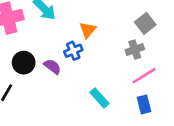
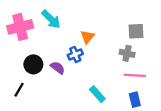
gray square: (145, 23) -> (136, 31), turned 35
gray cross: (135, 50) -> (127, 53), turned 32
pink line: (144, 76) -> (135, 75), turned 35

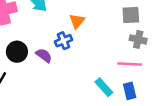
gray cross: (127, 53) -> (138, 39), moved
cyan rectangle: (97, 94) -> (104, 87), moved

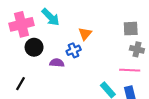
black circle: (17, 52) -> (34, 47), moved
purple semicircle: (44, 55) -> (57, 63), turned -32

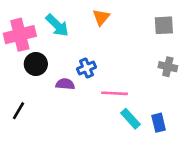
gray square: (131, 29) -> (164, 25), moved
orange triangle: (85, 34) -> (101, 17), moved
pink line: (130, 70) -> (115, 93), moved

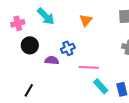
orange triangle: (101, 17) -> (86, 20), moved
pink cross: (20, 35) -> (18, 23), size x0.6
black line: (18, 111) -> (29, 90), moved

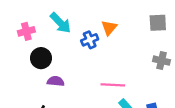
blue cross: (68, 48) -> (90, 40), moved
purple semicircle: (52, 60) -> (56, 81), moved

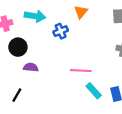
cyan arrow: (60, 23) -> (35, 16), turned -36
orange triangle: (109, 28) -> (81, 12), moved

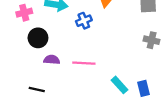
pink line: (81, 71) -> (84, 63), moved
black line: (17, 95) -> (37, 89), turned 72

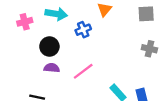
black circle: (38, 38) -> (49, 46), moved
pink line: (84, 63) -> (83, 71), turned -40

